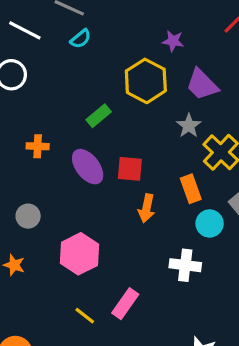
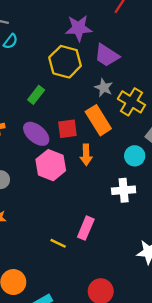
purple star: (173, 41) -> (79, 28), size x1.6
orange rectangle: (191, 189) -> (98, 120), moved, size x1.4
pink hexagon: (80, 254) -> (51, 165), moved

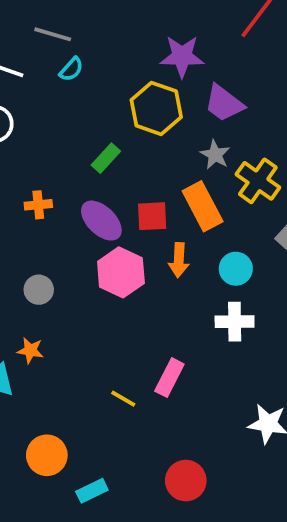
cyan circle: (135, 156) -> (236, 269), moved

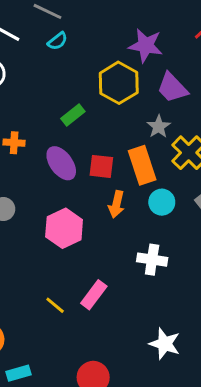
cyan circle: (236, 269) -> (162, 202), moved
pink hexagon: (121, 272) -> (64, 228), moved

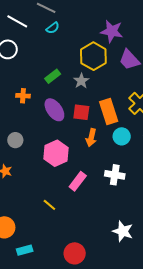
green rectangle: (73, 115) -> (53, 76), moved
gray star: (159, 127) -> (81, 81), moved
pink rectangle: (94, 295) -> (78, 181), moved

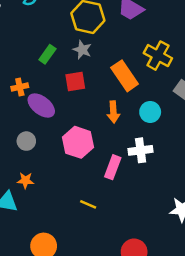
purple ellipse: (54, 110) -> (41, 106), moved
red square: (81, 112) -> (75, 82), moved
cyan circle: (122, 136) -> (150, 112), moved
white cross: (115, 175) -> (141, 150), moved

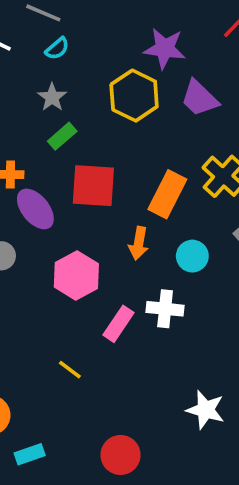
gray star: (82, 50) -> (52, 97), moved
orange rectangle: (125, 76) -> (167, 194), turned 48
red square: (75, 82) -> (93, 186), size x1.5

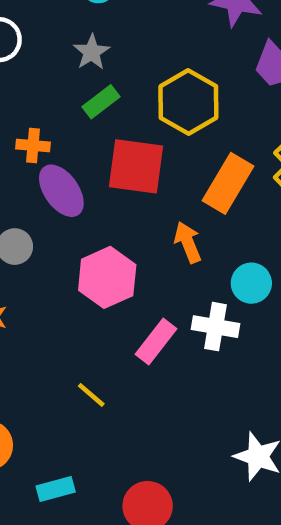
yellow hexagon: (134, 96) -> (188, 102), moved
orange arrow: (139, 243) -> (188, 242), turned 144
cyan circle: (192, 256) -> (251, 283), moved
cyan rectangle: (30, 454) -> (56, 489), moved

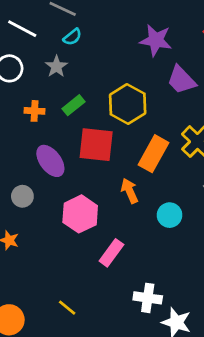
gray star: (92, 52) -> (56, 66), moved
orange cross: (33, 145) -> (35, 111), moved
white cross: (216, 327) -> (148, 298), moved
yellow line: (91, 395) -> (67, 308), moved

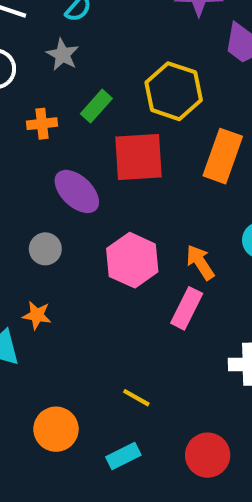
orange arrow: (130, 191) -> (200, 262), moved

